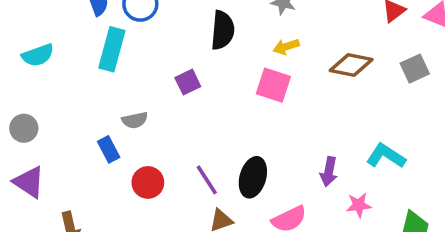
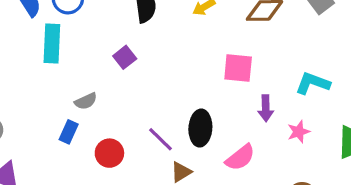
pink square: (273, 85) -> (238, 68), moved
blue rectangle: (109, 149) -> (69, 132), turned 65

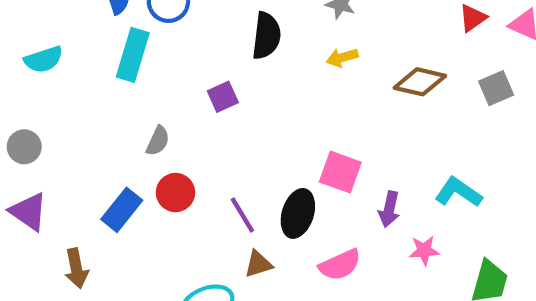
pink square: (238, 68) -> (340, 172), moved
gray semicircle: (86, 101) -> (158, 141), turned -55
blue rectangle: (69, 132) -> (122, 210), moved, size x1.4
red circle: (109, 153) -> (175, 193), moved

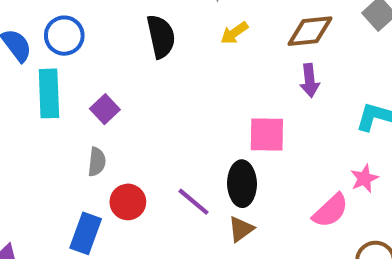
purple square: (223, 97) -> (105, 109), moved
purple arrow: (389, 209) -> (310, 80), moved
brown triangle: (258, 264) -> (241, 229), moved
pink semicircle: (340, 265) -> (330, 211), moved

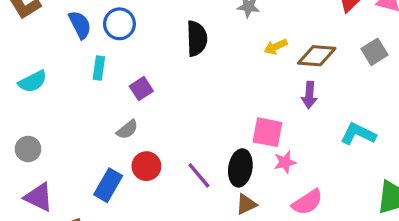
yellow arrow: (234, 33) -> (276, 47), moved
cyan rectangle: (49, 93) -> (99, 68), size x0.6
gray semicircle: (97, 162) -> (127, 129), turned 35
pink star: (364, 178) -> (285, 162), moved
brown triangle: (241, 229) -> (246, 204), moved

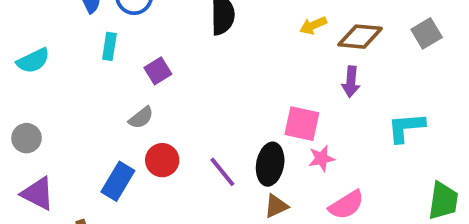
cyan L-shape: (358, 134) -> (406, 127), turned -32

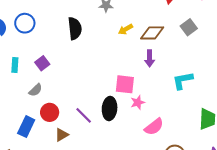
cyan rectangle: (109, 46) -> (15, 65), moved
brown triangle: (276, 206) -> (62, 135), moved

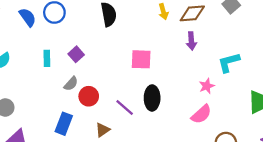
yellow arrow: (126, 29) -> (163, 12), turned -72
pink square: (125, 84) -> (141, 59), moved
pink star: (138, 102) -> (207, 86), moved
red circle: (50, 112) -> (89, 96), moved

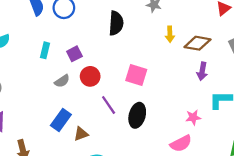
purple arrow: (191, 41) -> (202, 71), moved
red circle: (89, 96) -> (90, 76), moved
purple line: (125, 107) -> (109, 105), moved
blue rectangle: (64, 124) -> (61, 120), moved

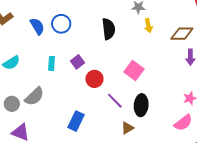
yellow arrow: (170, 34) -> (148, 26), moved
pink square: (136, 75) -> (134, 71), turned 30
gray semicircle: (62, 81) -> (34, 96), moved, size x1.5
brown triangle: (81, 134) -> (127, 128), moved

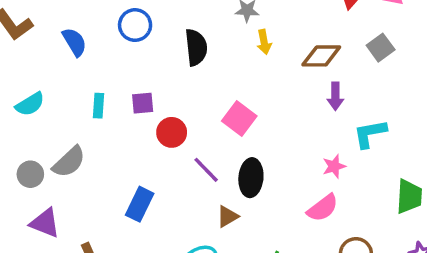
blue circle: (61, 24) -> (135, 25), moved
purple square: (77, 62) -> (143, 103), turned 32

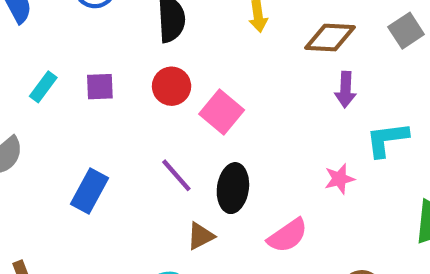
cyan rectangle: (98, 106) -> (43, 87), turned 30
red circle: (172, 132) -> (172, 86), moved
blue rectangle: (140, 204) -> (89, 191), moved
pink semicircle: (323, 208) -> (288, 236), moved

